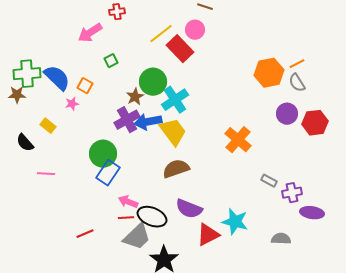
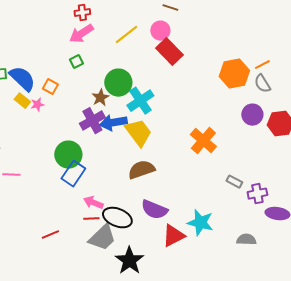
pink arrow: (90, 33) -> (81, 34), moved
red rectangle: (180, 49) -> (169, 52), moved
yellow rectangle: (48, 126) -> (22, 101), moved

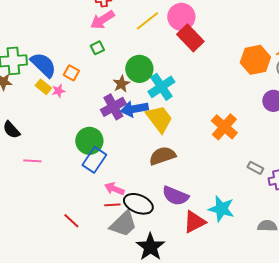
pink circle: (160, 31) -> (181, 17), size x1.4
red line: (50, 235) -> (71, 221), turned 66

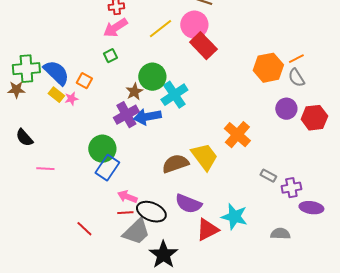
yellow trapezoid: (159, 119) -> (204, 157), moved

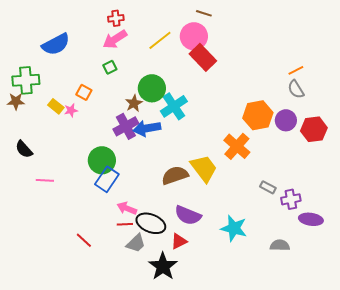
orange hexagon: (268, 68) -> (258, 115), moved
blue semicircle: (56, 73) -> (56, 44), moved, turned 108
red triangle: (207, 230) -> (179, 241), moved, size x0.7
gray trapezoid: (136, 232) -> (136, 243), size x0.7

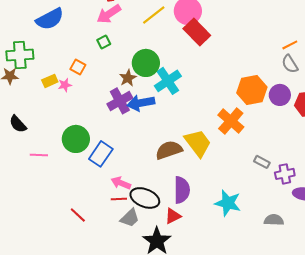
yellow rectangle: (56, 106) -> (50, 81), turned -63
green circle: (102, 160) -> (76, 139), moved
purple semicircle: (188, 215) -> (182, 190), turned -112

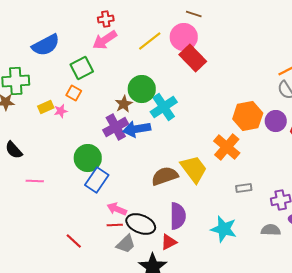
green square: (104, 42) -> (82, 68), moved, size x1.6
green circle: (76, 139) -> (88, 158), moved
gray rectangle: (262, 162) -> (244, 188), moved, turned -35
gray semicircle: (274, 220) -> (271, 230), moved

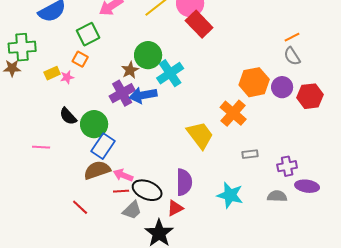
black semicircle: (14, 150) -> (68, 116), moved
brown semicircle: (165, 176) -> (97, 170), moved

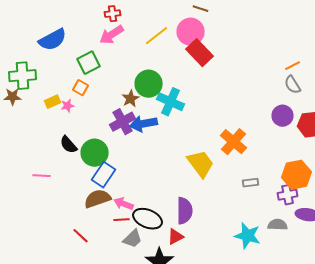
cyan cross: (170, 73) -> (170, 102), turned -32
orange hexagon: (254, 82) -> (296, 175), moved
cyan star: (230, 195) -> (248, 236), moved

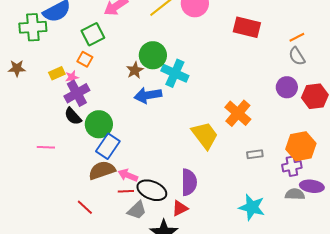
red rectangle: (200, 53) -> (247, 27), moved, turned -32
green cross: (22, 76) -> (33, 27), moved
purple cross: (122, 122) -> (77, 93), moved
gray semicircle: (278, 225) -> (295, 194), moved

